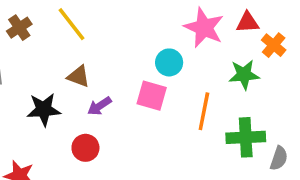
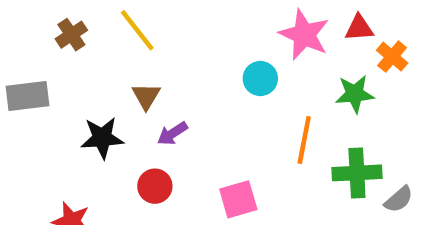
brown triangle: (79, 76) -> (146, 96), turned 40
pink square: (152, 96) -> (238, 199), moved, turned -32
gray semicircle: (279, 158) -> (399, 199), turned 30

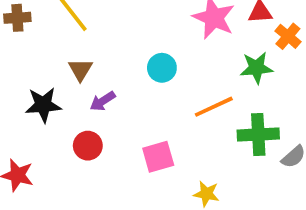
brown cross: (71, 35) -> (17, 18), turned 30
cyan circle: (260, 79) -> (162, 68), moved
orange line: (304, 140) -> (214, 107), turned 54

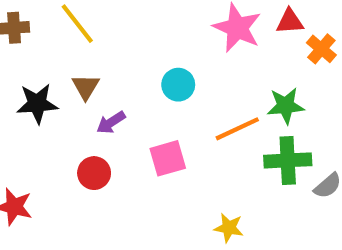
green star: (256, 68) -> (286, 106), moved
black star: (43, 105) -> (37, 104), moved
pink square: (158, 157) -> (168, 158), moved

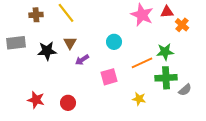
red circle: (94, 173) -> (68, 103), moved
yellow star: (229, 228) -> (139, 99), moved

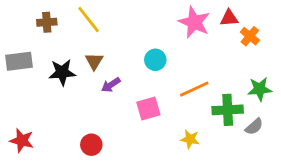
green star: (165, 52) -> (260, 89), moved
red star: (36, 100) -> (22, 140), moved

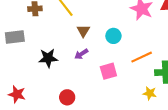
brown triangle: (94, 61) -> (83, 31), moved
black star: (62, 72) -> (48, 58), moved
yellow star: (190, 139) -> (150, 93), moved

